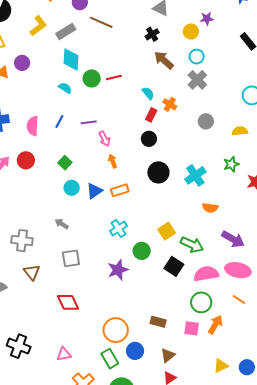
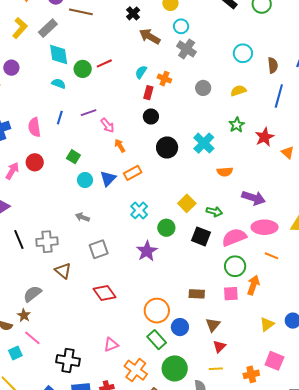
cyan semicircle: (148, 93) -> (141, 72), turned -96
green arrow: (192, 245) -> (214, 211), size x0.7
black cross: (19, 346) -> (68, 361), moved

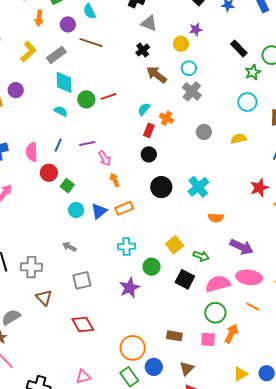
green star: (237, 125) -> (253, 72), moved
red circle: (35, 162) -> (49, 173), moved
cyan cross: (139, 210) -> (126, 246), turned 36

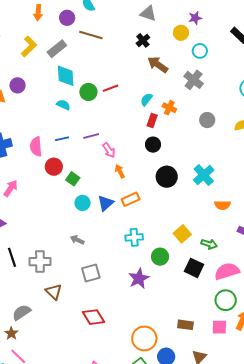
cyan circle: (189, 68) -> (200, 51), moved
blue line: (58, 145) -> (62, 139), turned 56

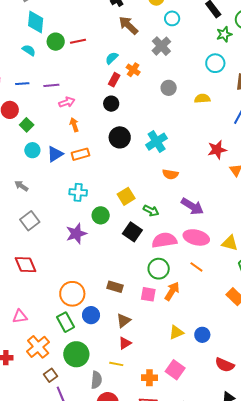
pink arrow: (109, 150) -> (67, 102), turned -84
gray square: (91, 273) -> (30, 221), turned -30

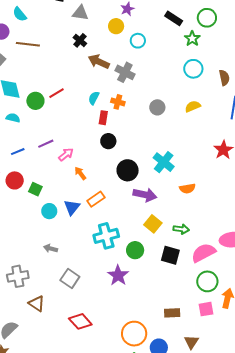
gray cross: (161, 46) -> (125, 72), moved
cyan cross: (78, 192) -> (106, 236), size x1.4
purple arrow: (192, 206) -> (145, 195), moved

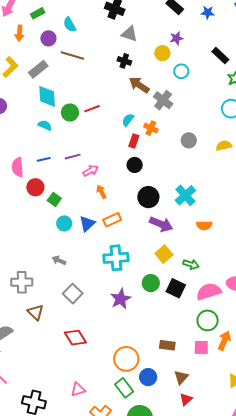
black cross: (80, 40) -> (124, 61), turned -32
green circle: (135, 250) -> (151, 283), moved

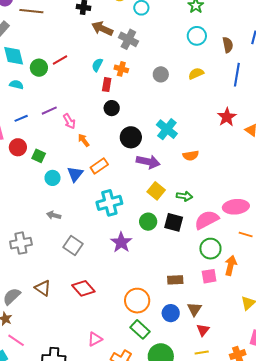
pink arrow: (91, 171) -> (69, 121), turned 98
brown triangle: (36, 312) -> (43, 288), moved
blue circle: (148, 377) -> (171, 313), moved

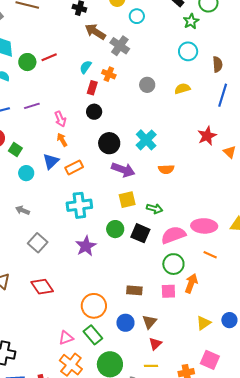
pink arrow: (69, 121) -> (60, 119), moved
blue triangle: (75, 174) -> (51, 161), moved
yellow square: (156, 191) -> (127, 200), turned 30
pink triangle: (95, 339) -> (66, 338), moved

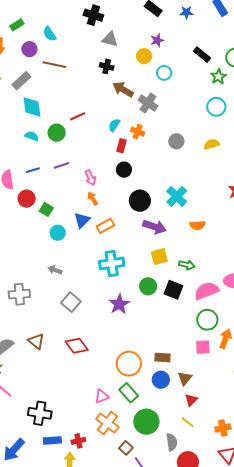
green circle: (27, 62) -> (57, 133), moved
brown rectangle: (134, 290) -> (163, 358), moved
yellow line: (151, 366) -> (187, 422), turned 40

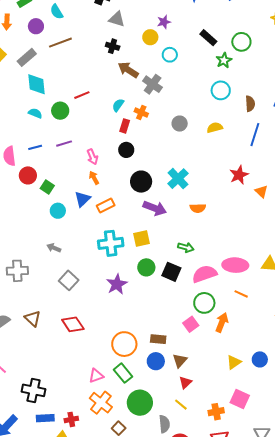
brown line: (54, 65) -> (60, 43), turned -35
yellow square: (159, 257) -> (142, 239), moved
pink square: (203, 347) -> (191, 324), moved, turned -35

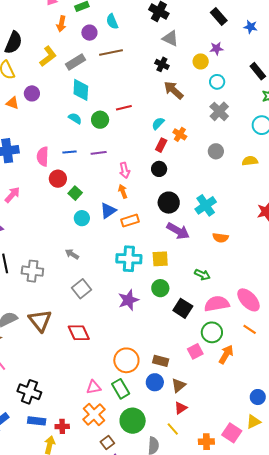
gray cross: (153, 84) -> (219, 111), moved
pink ellipse: (235, 265) -> (249, 300), turned 35
black square: (171, 272) -> (183, 308), moved
brown triangle: (33, 318) -> (40, 321), size x1.4
yellow triangle: (234, 362) -> (253, 422), moved

